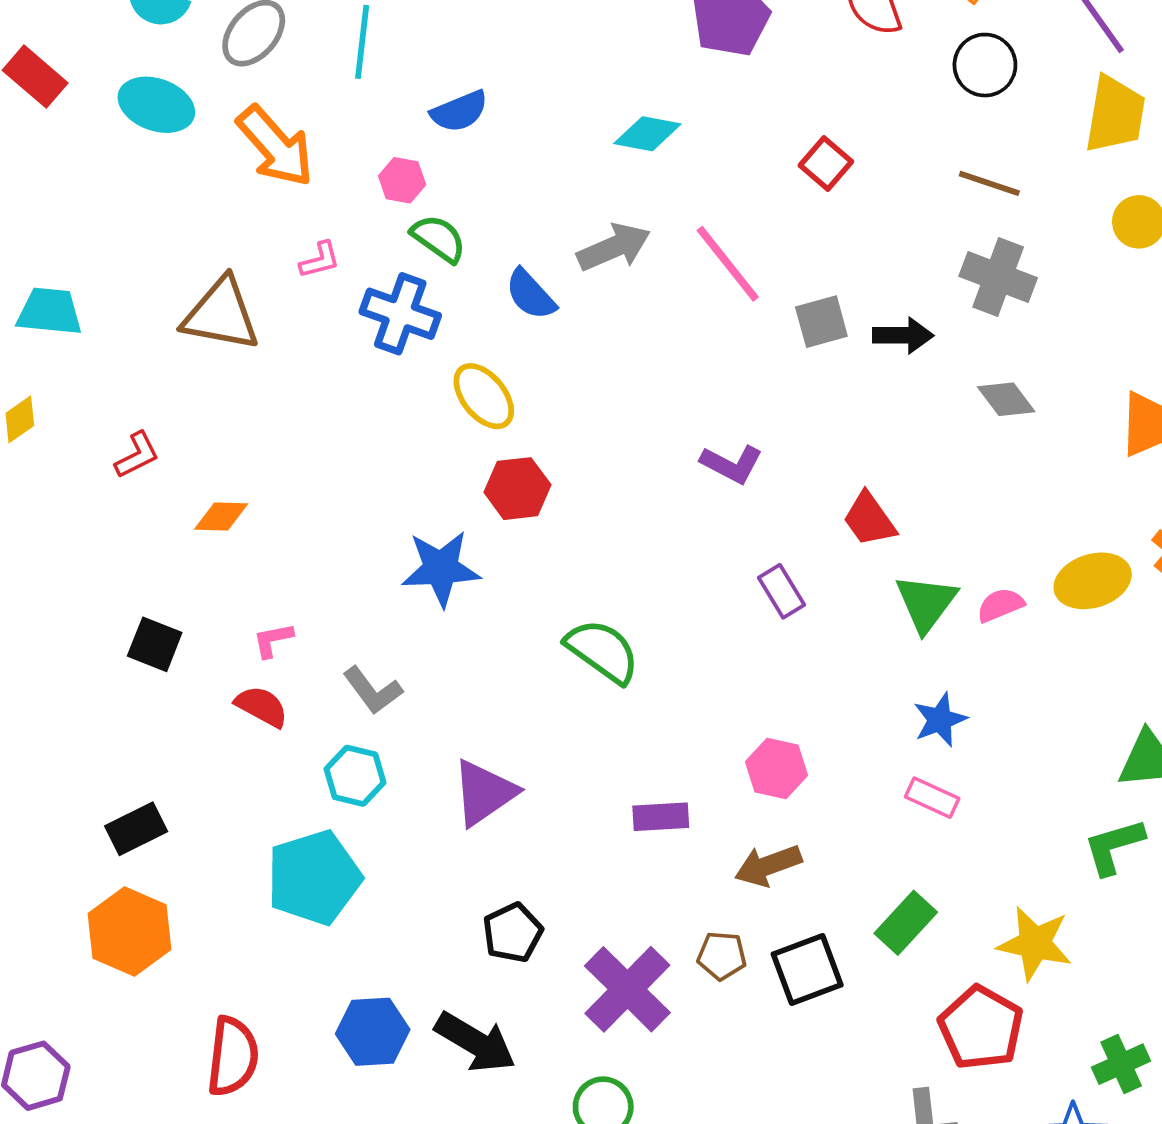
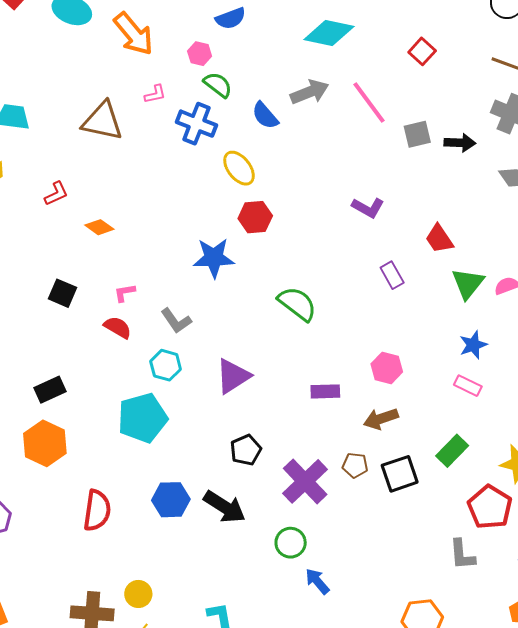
cyan diamond: (647, 134) -> (329, 33), size x1.4
orange diamond: (221, 517) -> (99, 227), turned 32

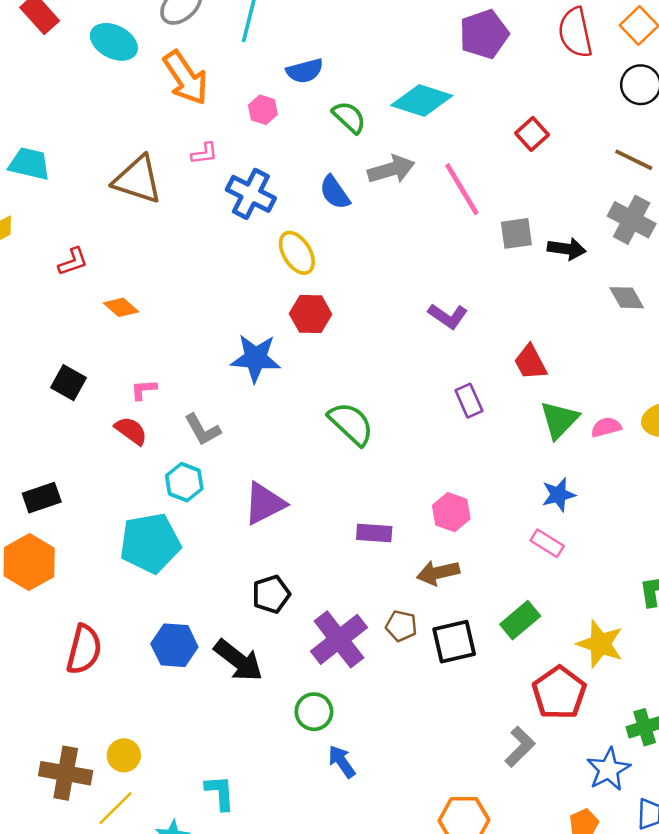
green semicircle: (218, 85) -> (349, 117), moved
gray L-shape: (462, 555) -> (520, 747), turned -136

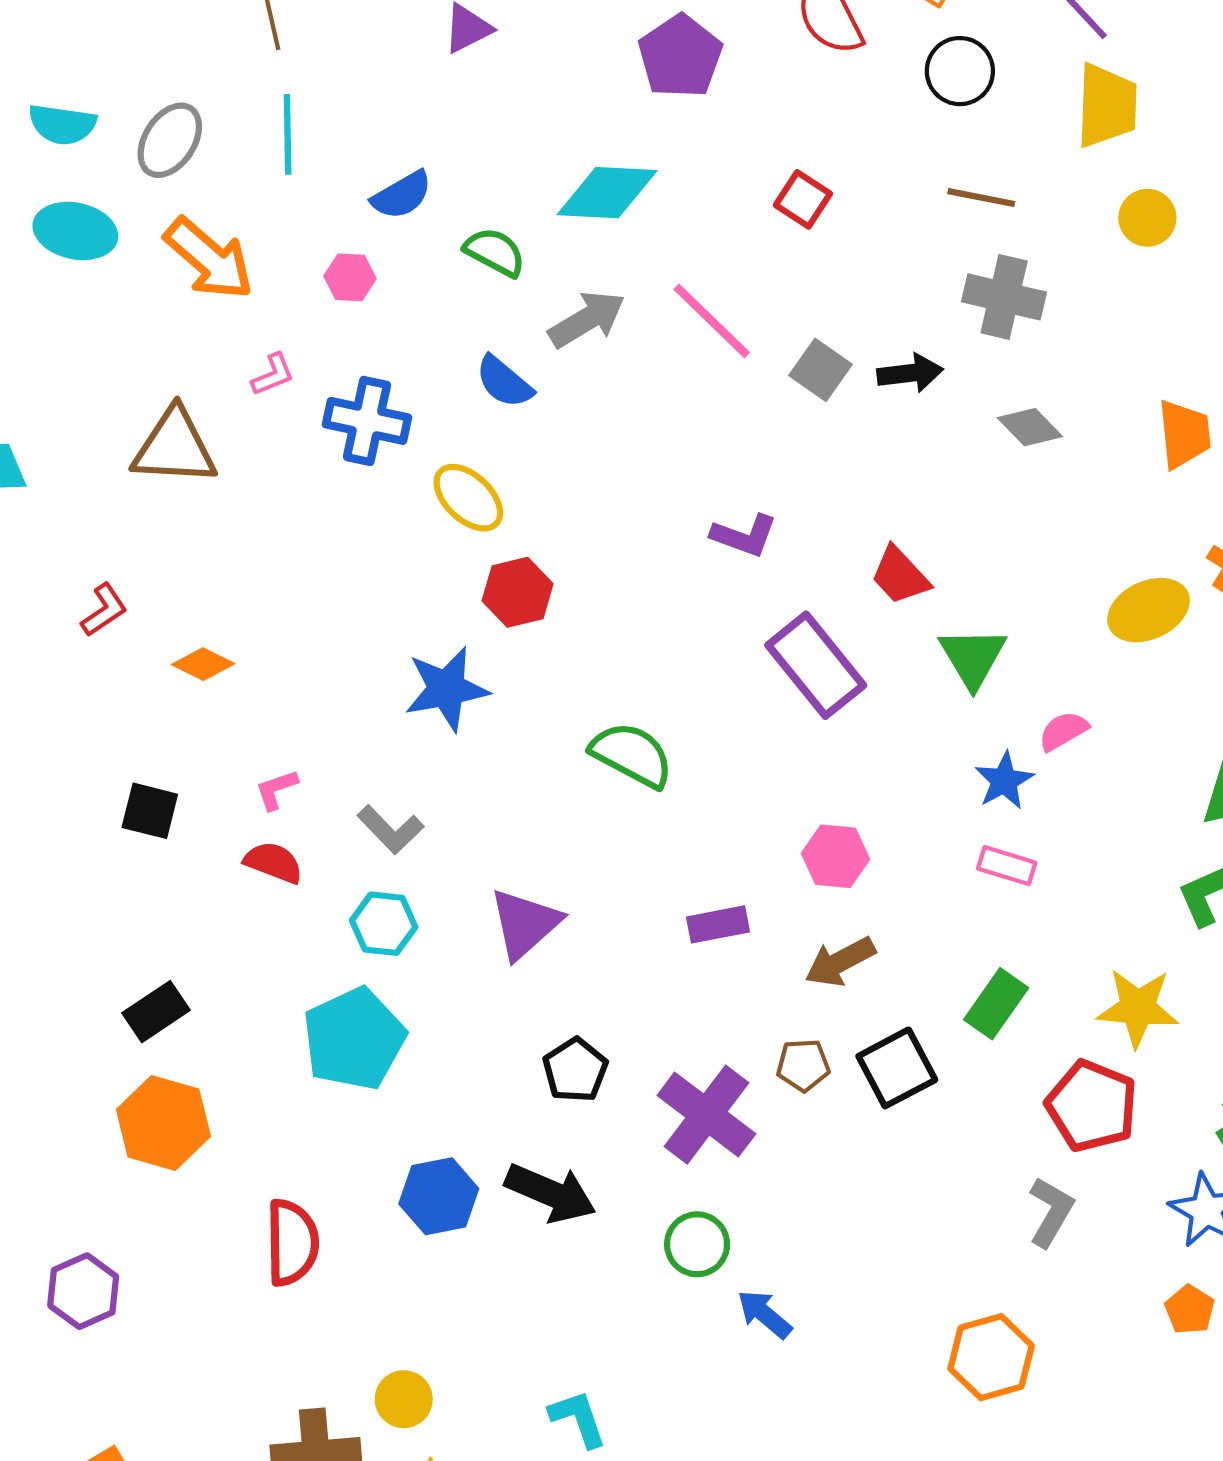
gray square: (516, 233) -> (821, 370), turned -32
purple rectangle: (469, 401) -> (816, 665), size x1.8
pink semicircle: (606, 427) -> (1063, 731), moved

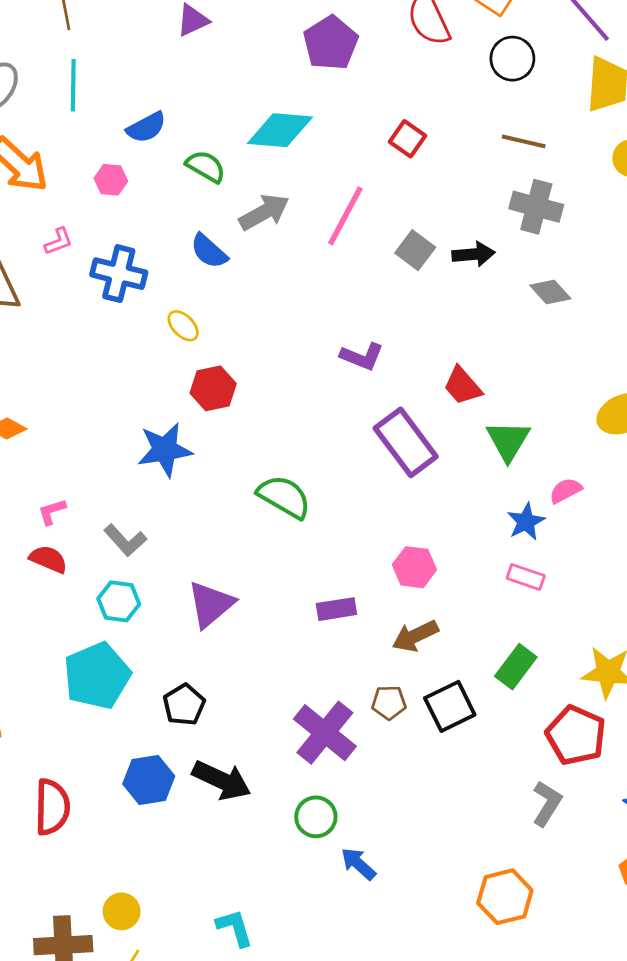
pink line: (712, 321) -> (345, 216), turned 72
yellow ellipse: (468, 498) -> (183, 326), size x0.7
black pentagon: (575, 1070) -> (184, 705), moved

